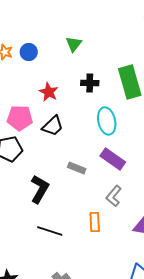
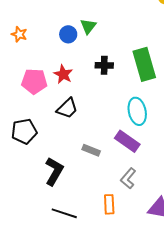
blue circle: (29, 52) -> (68, 34), moved
pink pentagon: (20, 118) -> (34, 81), moved
cyan ellipse: (107, 121) -> (137, 111), moved

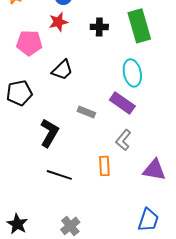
red star: (63, 74) -> (58, 22), moved, turned 30

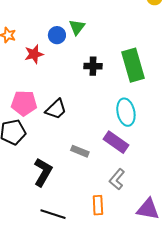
red star: (58, 22) -> (34, 54), moved
pink pentagon: (29, 43) -> (24, 103), moved

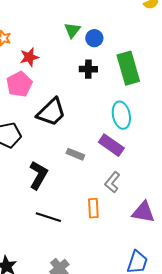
blue circle: (57, 35) -> (94, 38), moved
pink pentagon: (24, 103) -> (19, 84), moved, turned -30
black trapezoid: (56, 109) -> (51, 112), size x1.4

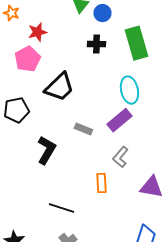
purple rectangle: (111, 145) -> (119, 120), turned -75
black line: (48, 217) -> (61, 208), moved

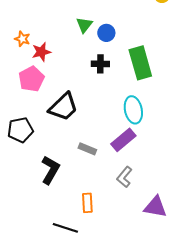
orange star: (11, 13) -> (22, 39), moved
orange rectangle: (101, 183) -> (87, 203), moved

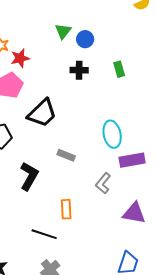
green rectangle: (140, 63) -> (119, 69), size x0.5
cyan ellipse: (133, 110) -> (112, 134), moved
purple rectangle: (123, 140) -> (132, 160), moved, turned 30

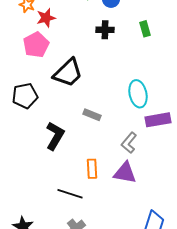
purple triangle: (134, 213) -> (125, 173), moved

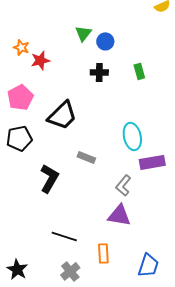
pink pentagon: (36, 45) -> (20, 97), moved
orange rectangle: (92, 169) -> (103, 253), moved

